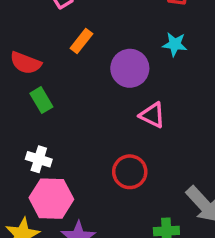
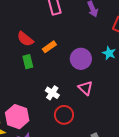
orange rectangle: (81, 41) -> (49, 47), moved
white cross: (39, 159) -> (52, 93), moved

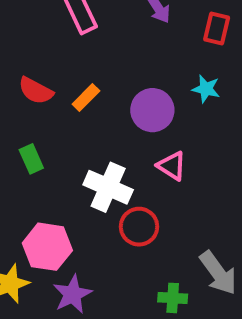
green rectangle: (28, 62) -> (31, 159), moved
white cross: (52, 93) -> (108, 187), size x1.6

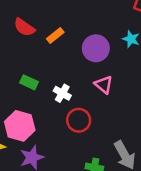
green rectangle: (31, 159) -> (29, 82), moved, turned -48
white cross: (108, 187) -> (62, 93), size x0.6

